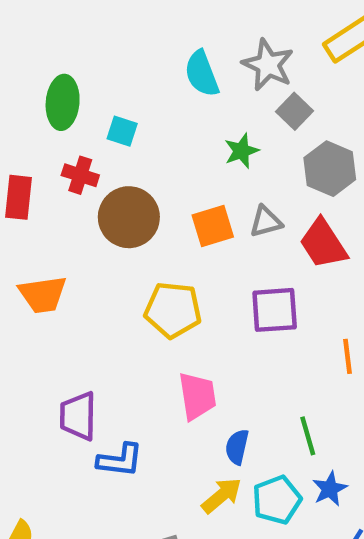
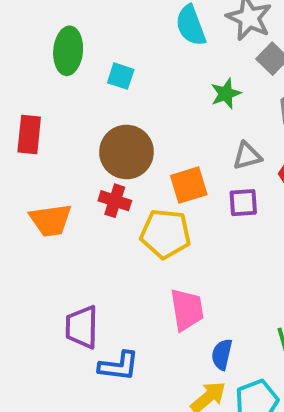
red cross: (80, 175) -> (115, 201), moved
orange square: (213, 226) -> (189, 185), moved
purple square: (275, 310) -> (243, 203), moved, size x0.7

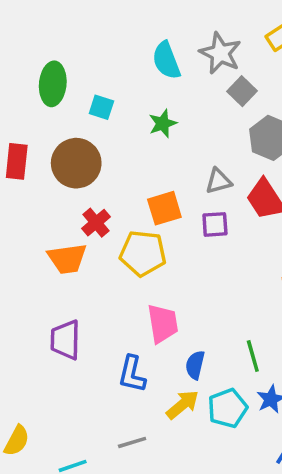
green star: (226, 94) -> (163, 124), moved
brown circle: (126, 152) -> (76, 163), moved
red cross: (115, 201) -> (96, 223), turned 32
orange trapezoid: (51, 220) -> (67, 259), moved
blue L-shape: (119, 366) -> (132, 374), moved, turned 96

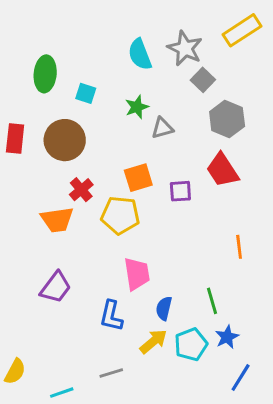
gray triangle: (219, 181) -> (162, 128), moved
purple trapezoid: (65, 340) -> (56, 287), turned -144

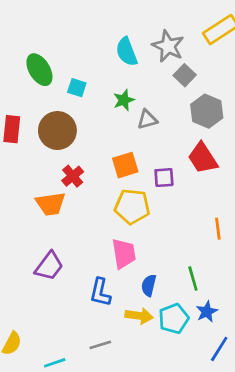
green ellipse: (45, 74) -> (39, 70), turned -36
yellow pentagon: (120, 215) -> (132, 207), moved
yellow arrow: (153, 341) -> (139, 316), turned 48

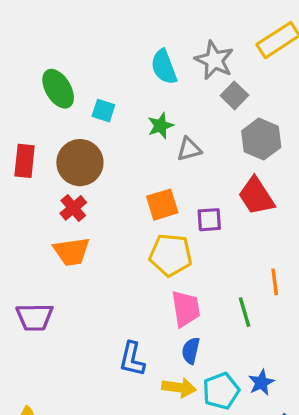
red cross: (73, 176) -> (73, 208), moved
pink trapezoid: (124, 254) -> (186, 309), moved
purple trapezoid: (49, 266) -> (35, 317), moved, turned 52
green line: (193, 278) -> (244, 312), moved

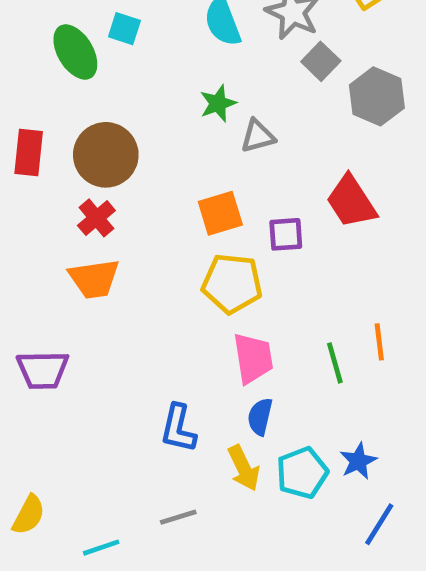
cyan square: (103, 111) -> (124, 29), moved
gray hexagon: (261, 139) -> (377, 96), moved
orange line: (275, 282) -> (379, 342), moved
yellow arrow: (179, 388) -> (244, 468), turned 56

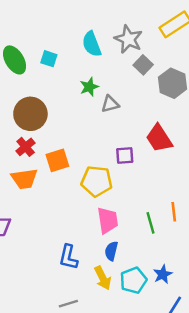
cyan square: (124, 29) -> (49, 59), moved
orange square: (220, 213) -> (57, 160), moved

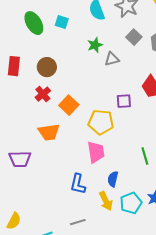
gray square: (143, 65) -> (134, 37), moved
brown circle: (30, 114) -> (47, 67), size x0.7
orange square: (57, 160) -> (69, 105), turned -30
orange trapezoid: (24, 179) -> (49, 132), moved
pink trapezoid: (108, 220) -> (96, 152), moved

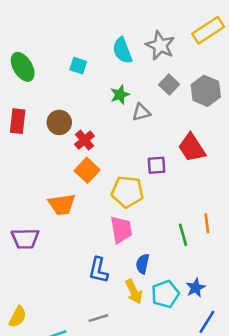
green ellipse: (34, 23) -> (23, 67), moved
red cross: (43, 94) -> (85, 140), moved

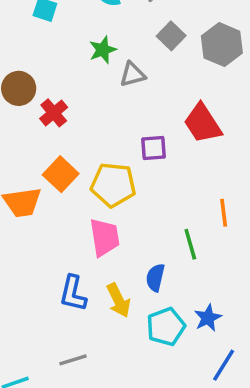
orange square: (87, 170) -> (61, 174), moved
orange line: (207, 223) -> (224, 213), moved
blue semicircle: (143, 264) -> (155, 278), moved
yellow arrow: (134, 292) -> (118, 300), moved

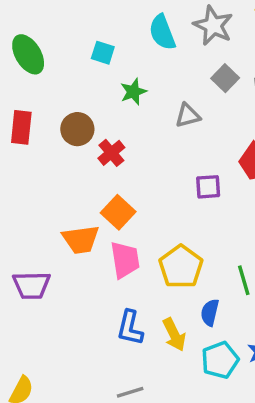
green star: (103, 50) -> (133, 92), moved
yellow pentagon: (113, 185) -> (181, 267), moved, turned 30
pink trapezoid: (104, 237) -> (125, 260), moved

